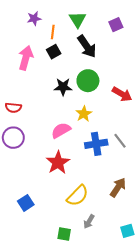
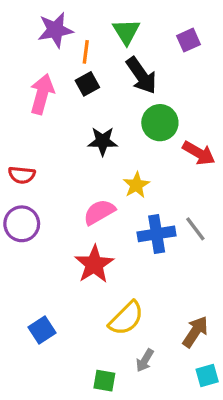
purple star: (34, 18) -> (55, 30), size x1.5
green circle: (88, 81) -> (160, 123), moved
brown arrow: (118, 187) -> (195, 332), moved

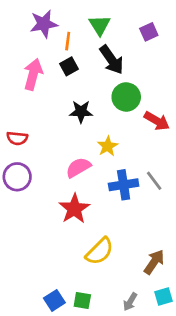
blue square: (42, 330) -> (54, 300), moved
gray arrow: (145, 360) -> (130, 302), moved

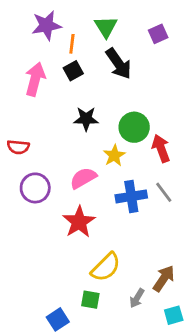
green circle: (126, 97) -> (134, 127), moved
red arrow: (157, 121) -> (161, 148), moved, turned -140
purple circle: (17, 177) -> (35, 188), moved
green square: (82, 300) -> (90, 300), moved
gray arrow: (130, 302) -> (137, 298), moved

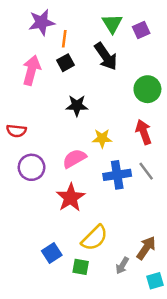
green triangle: (106, 27) -> (112, 24), moved
green circle: (134, 127) -> (147, 89), moved
yellow star: (114, 155) -> (102, 138), turned 30
blue square: (58, 319) -> (52, 253), moved

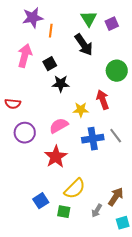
black square: (66, 63) -> (50, 64), moved
red arrow: (144, 132) -> (103, 100), moved

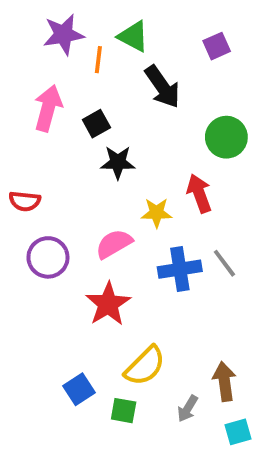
green triangle: (89, 19) -> (133, 36), moved, turned -30
brown arrow: (116, 197) -> (224, 381), turned -42

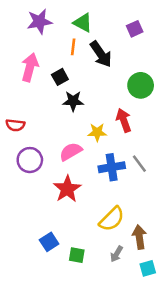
orange line: (98, 60) -> (73, 47), moved
yellow semicircle: (145, 366) -> (112, 219), moved

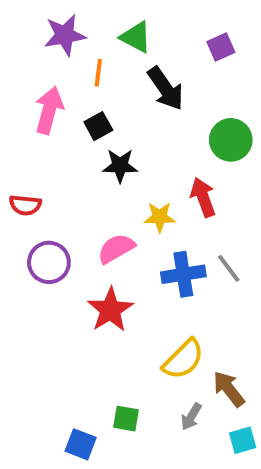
orange line: (73, 47) -> (98, 73), moved
brown arrow: (139, 237) -> (229, 389), turned -30
blue square: (49, 242) -> (81, 444), moved, turned -36

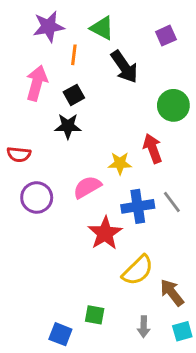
black star: (120, 166) -> (68, 126), moved
red star: (110, 310) -> (105, 233), moved
gray arrow: (191, 417) -> (144, 327), moved, turned -30

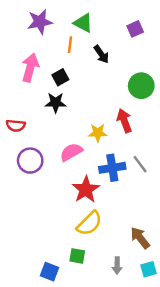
orange line: (74, 55) -> (70, 45), moved
black arrow: (124, 67) -> (101, 54), size x0.7
yellow semicircle: (138, 270) -> (89, 223), moved

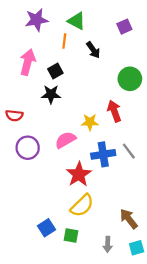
blue square: (49, 272) -> (47, 228), moved, turned 36

